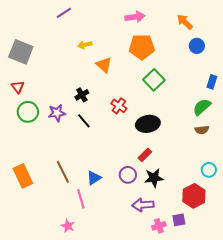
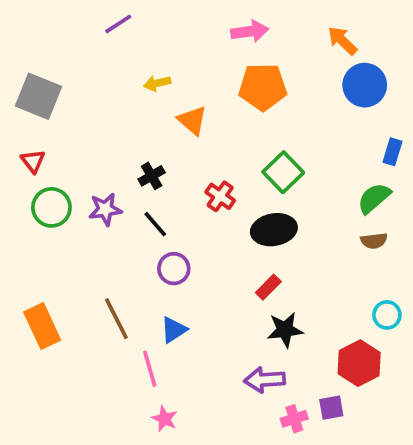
blue circle: (197, 46) -> (365, 85), size x1.5
green square: (154, 80) -> (283, 172), moved
purple circle: (128, 175) -> (174, 269), moved
pink star: (68, 226) -> (165, 419), moved

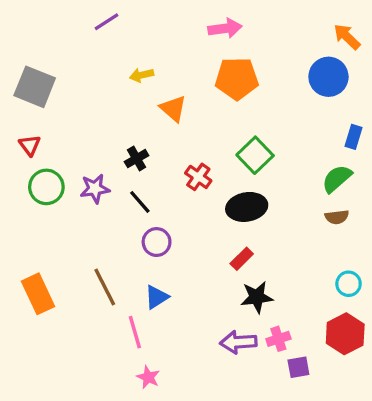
orange arrow: (342, 41) -> (347, 37), moved
red hexagon: (359, 363) -> (345, 334), moved
pink cross: (294, 419) -> (278, 339), moved

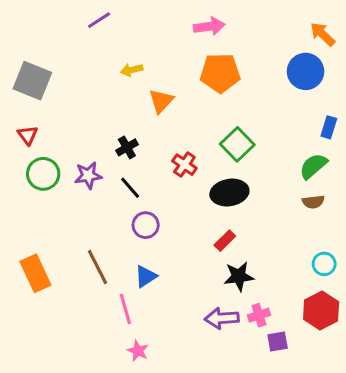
orange triangle: (173, 108) -> (161, 101), turned 32

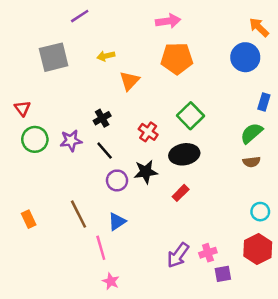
gray square: (32, 81) -> (54, 57), moved, turned -36
orange rectangle: (35, 273) -> (29, 219), size x0.6
black star: (239, 276) -> (146, 172), moved
purple arrow: (222, 318) -> (178, 255), turned -50

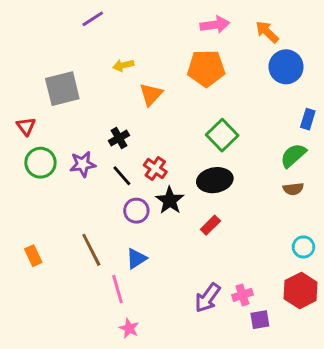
pink arrow: (168, 21) -> (215, 25), moved
orange arrow: (259, 27) -> (267, 32), moved
gray square: (54, 57) -> (62, 89), moved
red cross: (148, 132) -> (155, 168), moved
black star: (146, 172) -> (170, 200), turned -30

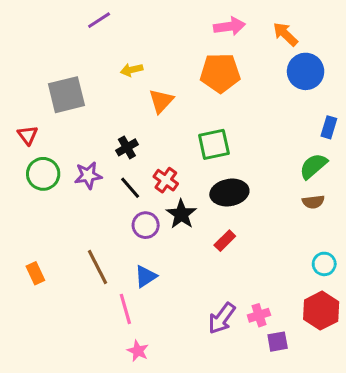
green square: (222, 135) -> (214, 144), moved, turned 32

